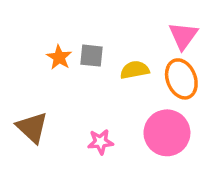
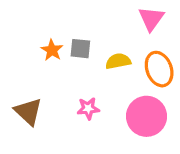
pink triangle: (183, 36) -> (151, 19), moved
pink star: (100, 142) -> (88, 108), moved

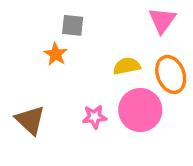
gray square: (80, 49) -> (73, 25), moved
pink circle: (146, 116) -> (140, 110), moved

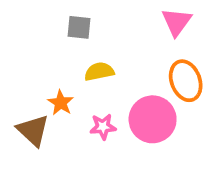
orange star: (56, 54) -> (61, 103), moved
yellow semicircle: (127, 66) -> (99, 72), moved

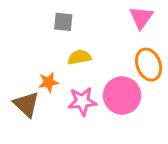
orange star: (61, 103) -> (48, 82), turned 30
pink star: (103, 127) -> (82, 101), size x1.4

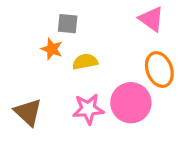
pink triangle: (141, 17) -> (151, 19), turned -30
orange star: (48, 82) -> (52, 49), moved, turned 30

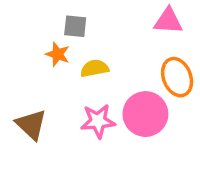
pink triangle: (151, 19) -> (168, 21), turned -32

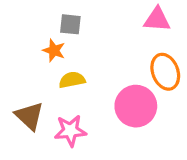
yellow semicircle: (94, 68) -> (72, 80), moved
pink star: (98, 121) -> (70, 131), moved

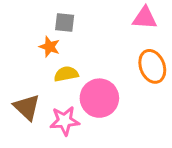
pink circle: (136, 106) -> (99, 98), moved

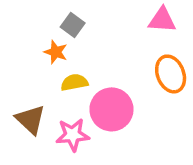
gray square: (65, 23) -> (73, 25), turned 30

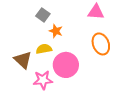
orange star: (56, 52) -> (56, 31), moved
brown triangle: (30, 120) -> (23, 60), moved

